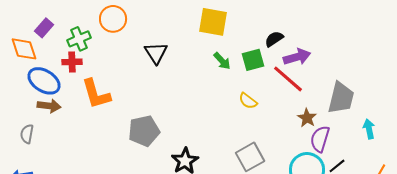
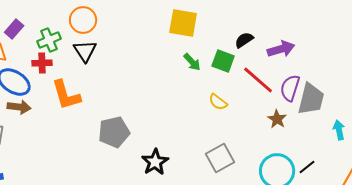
black triangle: (156, 53) -> (85, 51), moved
purple arrow: (297, 57) -> (281, 49), moved
green square: (253, 60) -> (223, 61), turned 35
purple semicircle: (320, 139) -> (290, 88), moved

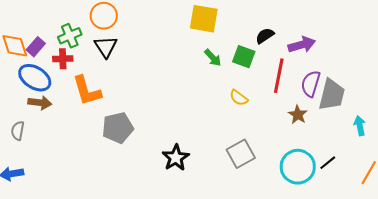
purple rectangle: (14, 29) -> (36, 47), moved
red line: (258, 80) -> (279, 76), turned 60
gray pentagon: (114, 132) -> (118, 128), moved

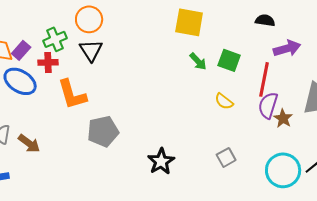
black semicircle: (265, 36) -> (265, 20), moved, turned 42
purple semicircle: (311, 84) -> (268, 105), moved
brown arrow: (40, 103) -> (29, 143), moved, turned 30
gray square: (241, 154) -> (226, 157), size x0.7

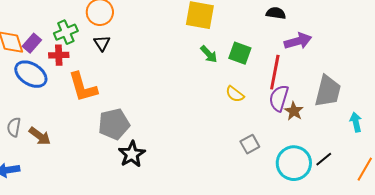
black triangle: (91, 50) -> (102, 43), size x0.7
gray square: (226, 157) -> (250, 144), moved
black star: (161, 161) -> (132, 154), moved

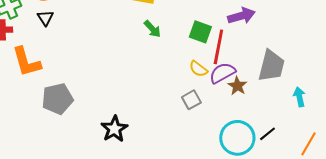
green square: (240, 53) -> (200, 32), moved
yellow semicircle: (235, 94) -> (198, 69), moved
purple semicircle: (279, 98) -> (222, 73), turned 44
gray square: (250, 144) -> (191, 100), moved
black star: (132, 154) -> (114, 129), moved

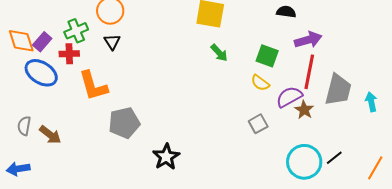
red line: (218, 47) -> (309, 72), moved
yellow semicircle: (198, 69) -> (260, 83), moved
cyan arrow: (299, 97) -> (371, 102), moved
black star: (114, 129) -> (166, 157), moved

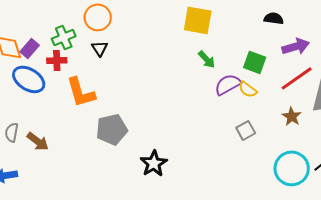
red line: (309, 72) -> (297, 78), turned 44
purple semicircle: (289, 97) -> (228, 84), moved

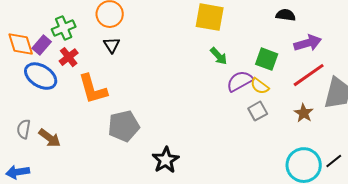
green cross: (64, 37) -> (64, 28), moved
red cross: (57, 60) -> (69, 57), turned -36
gray square: (246, 130) -> (258, 111), moved

